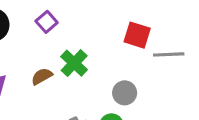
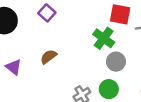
green cross: (74, 63) -> (104, 38), moved

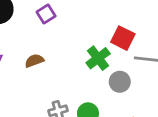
gray circle: (116, 62) -> (120, 82), moved

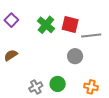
green cross: (98, 58) -> (46, 25), moved

